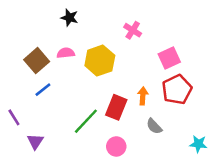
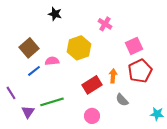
pink semicircle: (66, 53) -> (52, 61), moved
red rectangle: (116, 107) -> (92, 85), turned 36
green line: (86, 121) -> (52, 102), moved, turned 30

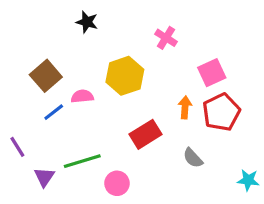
orange arrow: (113, 76) -> (185, 107), moved
pink circle: (92, 116) -> (117, 183), moved

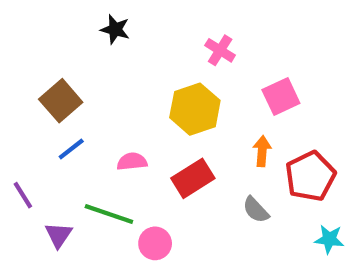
yellow hexagon: (125, 76) -> (195, 109), moved
pink semicircle: (82, 96) -> (132, 162), moved
orange arrow: (185, 107) -> (262, 151), moved
red pentagon: (221, 112) -> (310, 176), moved
green line: (82, 161) -> (109, 214), turned 36

